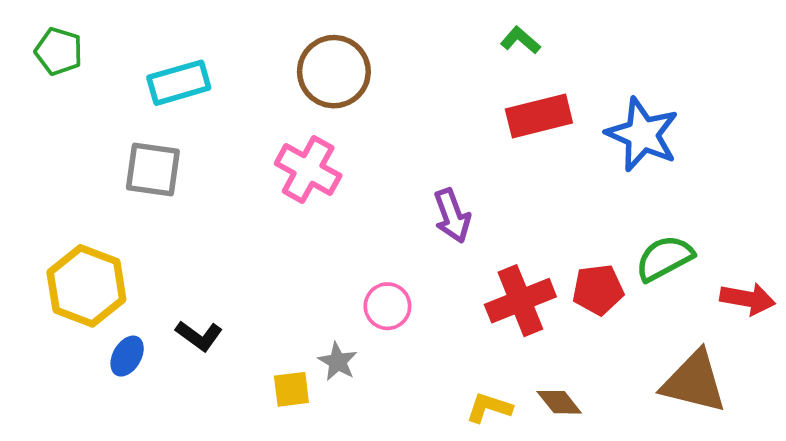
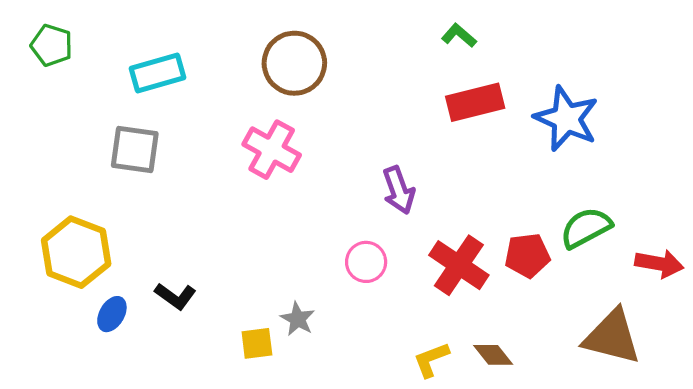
red cross: (520, 301) -> (459, 265), turned -34
pink circle: (387, 306) -> (366, 262), moved
yellow L-shape: (489, 408) -> (431, 360), turned -39

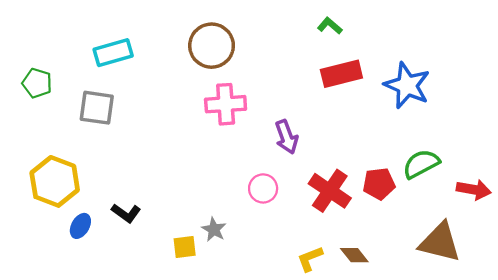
green pentagon: (52, 45) -> (37, 83), moved
pink cross: (272, 150) -> (226, 104), moved, turned -33

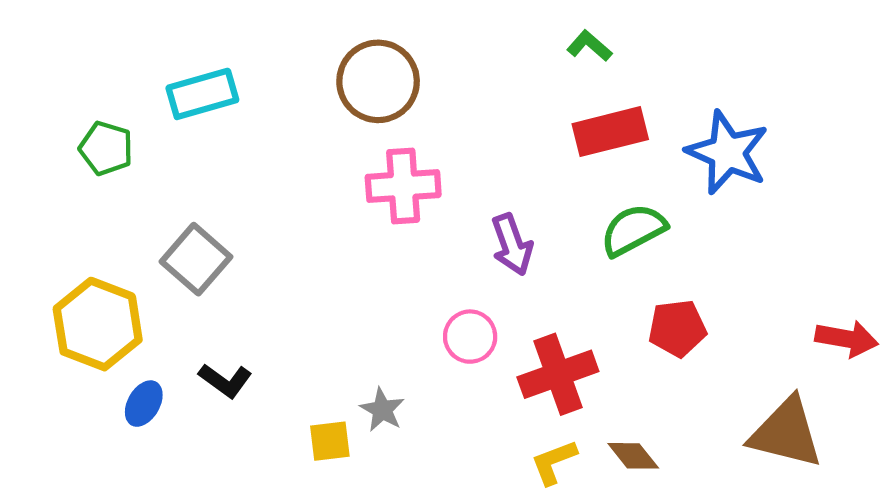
green pentagon: (37, 83) -> (106, 148), moved
gray square: (97, 108) -> (196, 259), moved, turned 33
green semicircle: (421, 164) -> (633, 230), moved
red cross: (330, 191) -> (558, 374), moved, turned 36

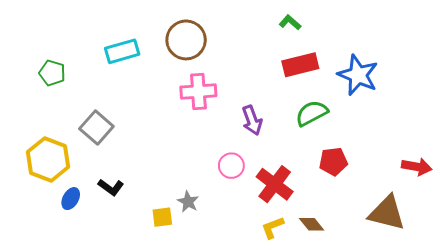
cyan rectangle: (202, 94) -> (122, 51), moved
red cross: (558, 374) -> (275, 184), turned -33

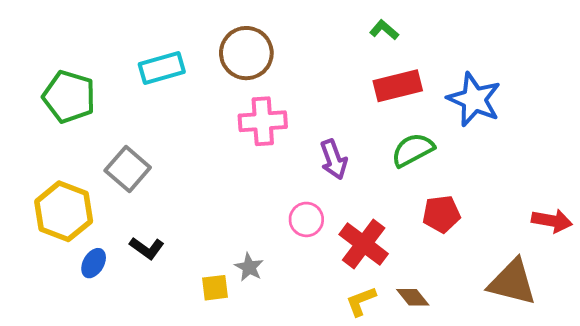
green pentagon: (52, 73) -> (69, 97), size x1.5

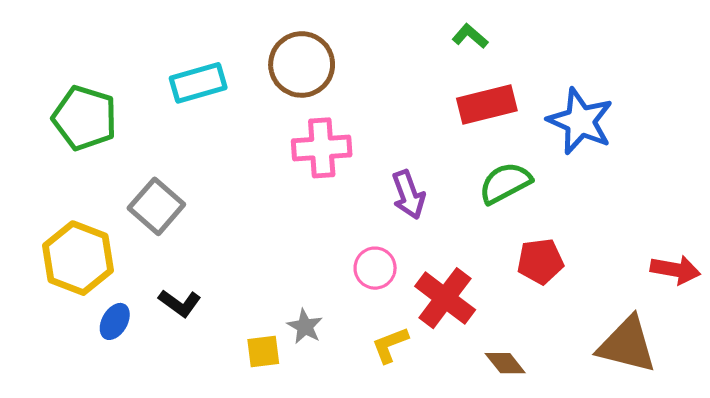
yellow L-shape: (361, 301) -> (390, 345), moved

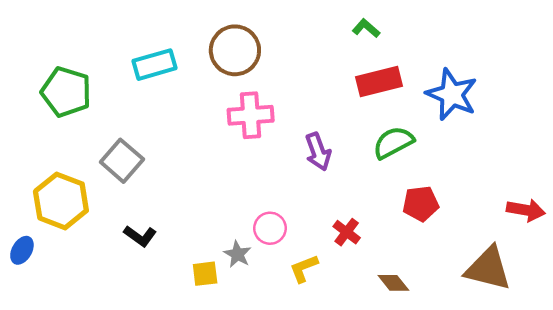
pink circle: (375, 268) -> (270, 228), moved
red cross: (445, 298) -> (347, 232), size x0.6
blue ellipse: (115, 321) -> (22, 250), moved

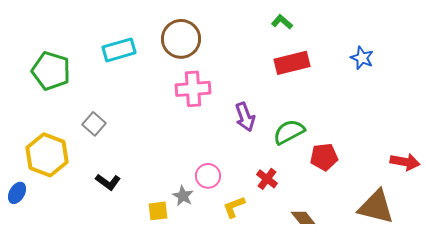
blue star: (452, 94) -> (362, 58), moved, size x0.6
green semicircle: (393, 143) -> (289, 132), moved
gray square: (122, 161) -> (94, 124), size x0.7

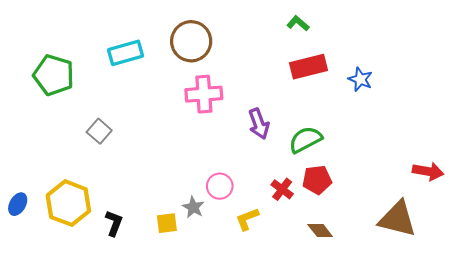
blue star: (362, 58) -> (360, 79), moved
yellow hexagon: (47, 155) -> (68, 203), moved
red pentagon: (324, 157) -> (317, 180), moved
black L-shape: (108, 182) -> (114, 223), moved, turned -105

